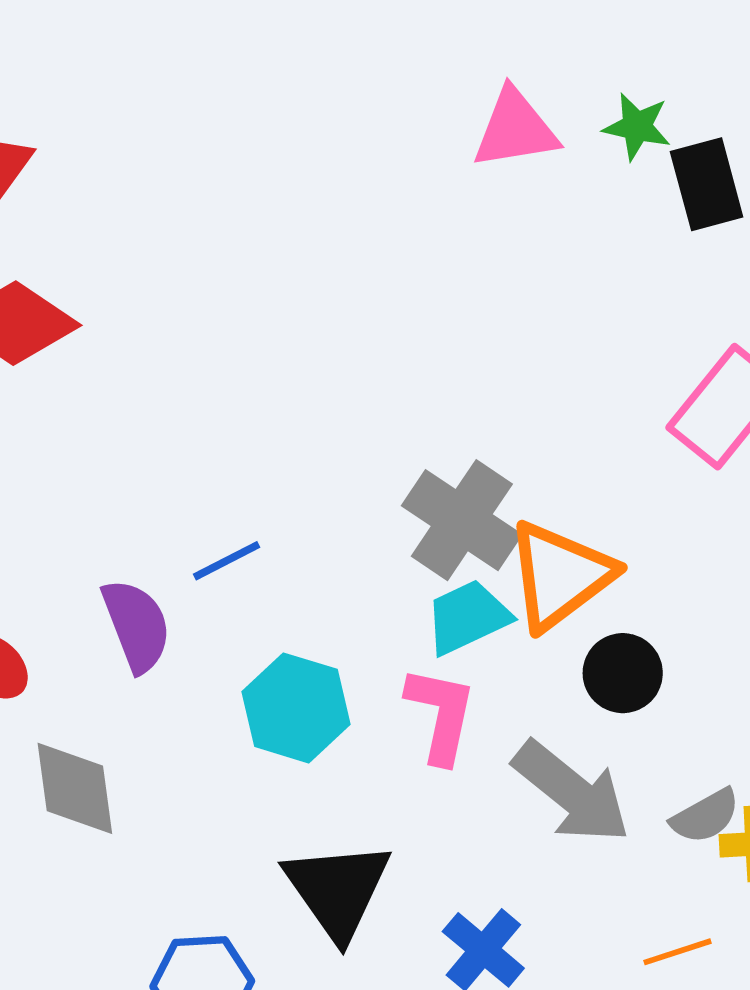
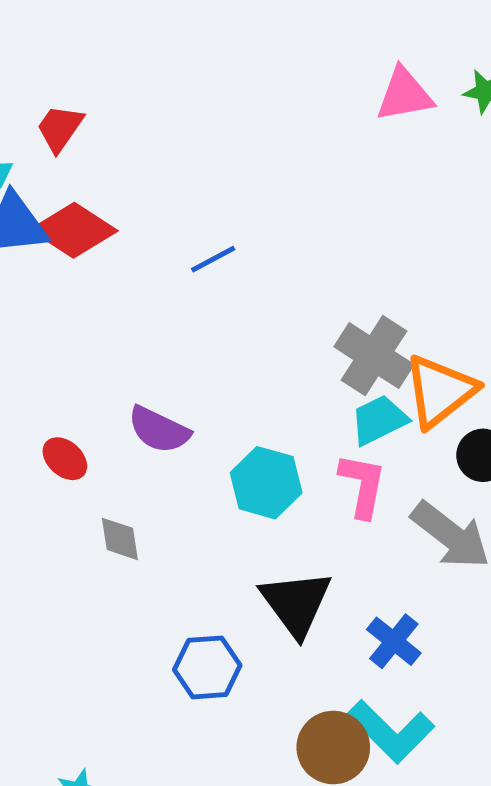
blue line: (227, 561) -> (213, 259), moved
purple semicircle: (136, 625) -> (159, 430), turned 138
gray diamond: (75, 788) -> (120, 539), size x0.7

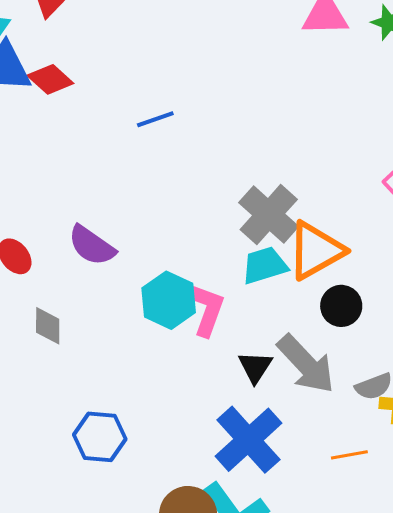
red diamond: (74, 230) -> (50, 79), size x0.7
pink L-shape: (362, 485) -> (207, 310), moved
black triangle: (296, 603) -> (255, 367), moved, size x0.6
blue cross: (394, 641) -> (248, 440), size x1.6

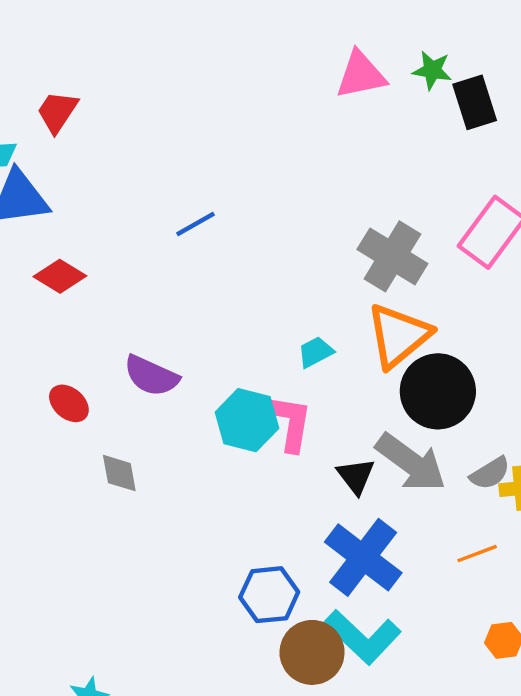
red diamond: (50, 79) -> (60, 276), moved
gray cross: (269, 215) -> (392, 256), moved
cyan trapezoid: (265, 265) -> (316, 352), moved, size x0.7
black circle: (341, 306) -> (438, 391), size x1.6
blue hexagon: (100, 437) -> (269, 595), moved

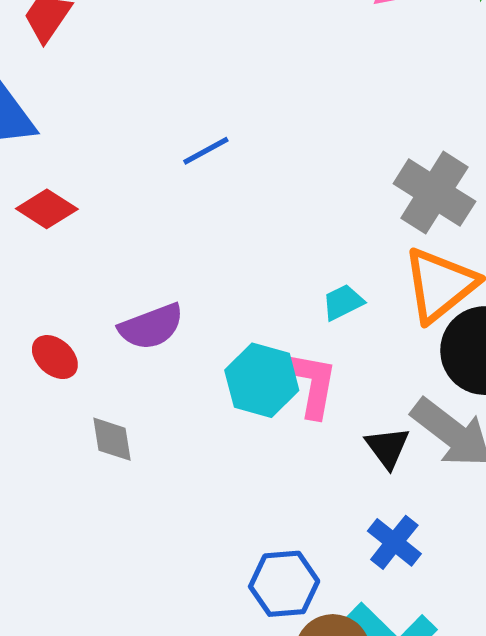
purple semicircle: (151, 376) -> (151, 327), turned -46
blue cross: (363, 557) -> (394, 542), size x0.6

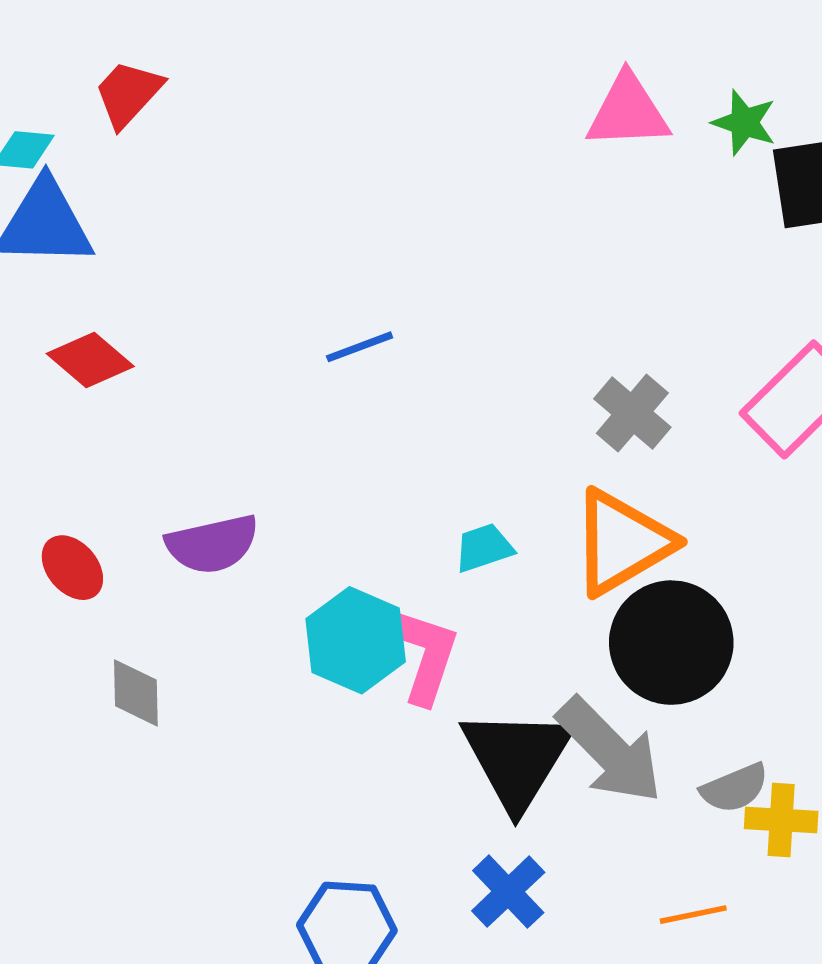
blue line: (206, 151) -> (360, 347), moved
gray cross: (434, 193) -> (632, 413), size x0.7
black triangle: (387, 448) -> (517, 758), size x1.8

